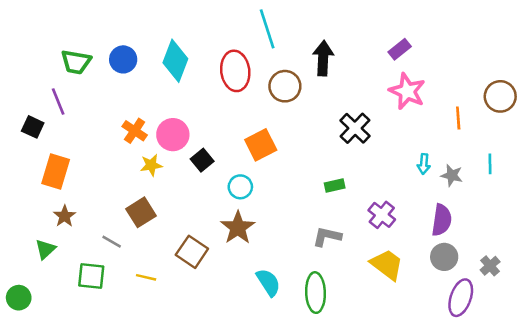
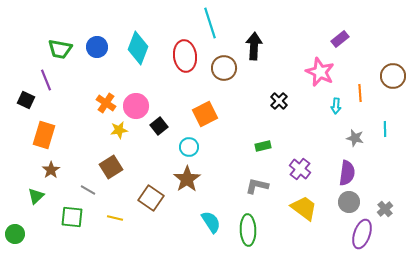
purple rectangle: (400, 49) -> (340, 39), moved
black cross: (355, 128) -> (279, 101), size x0.7
cyan arrow: (424, 164) -> (336, 106), moved

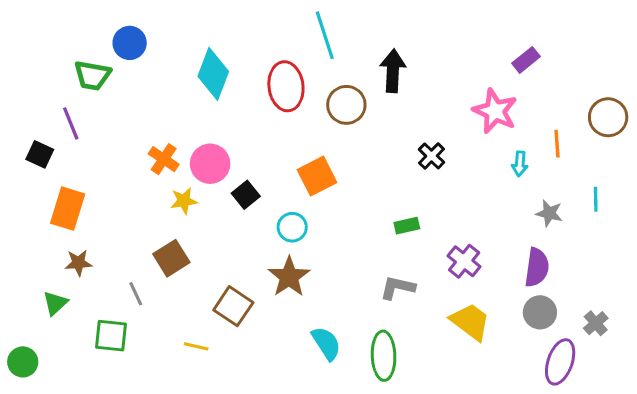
blue circle: (97, 47) -> (130, 43), moved
brown star: (51, 170) -> (78, 263), turned 30
gray line: (88, 190) -> (136, 294), turned 35
yellow line: (115, 218) -> (196, 346), moved

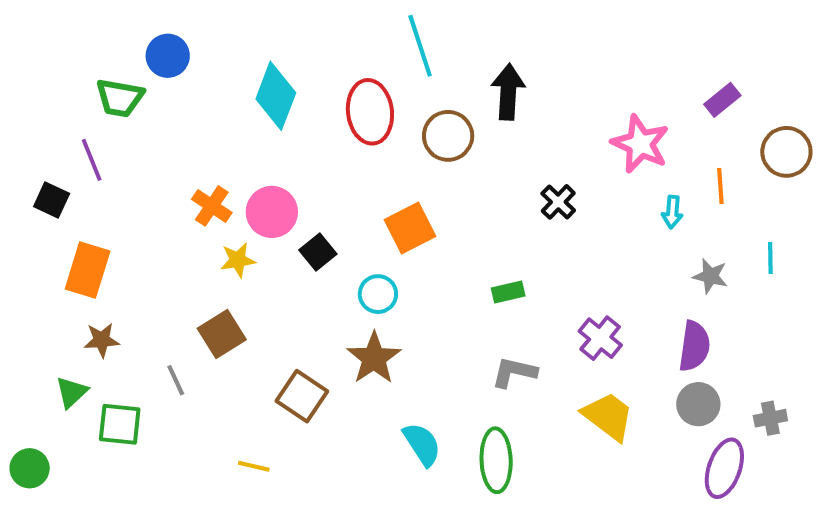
purple rectangle: (526, 60) -> (722, 100), moved
green rectangle: (407, 226) -> (508, 292), moved
gray cross: (596, 323) -> (770, 418), turned 30
green square: (111, 336) -> (120, 424), moved
yellow line: (196, 346) -> (254, 466), moved

